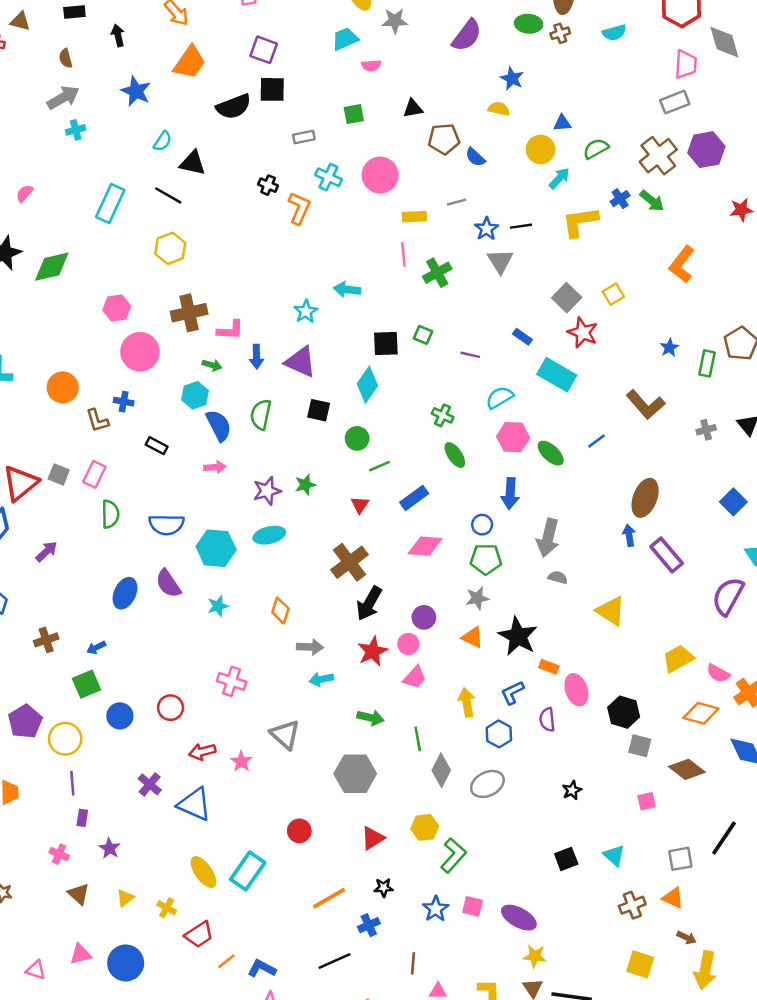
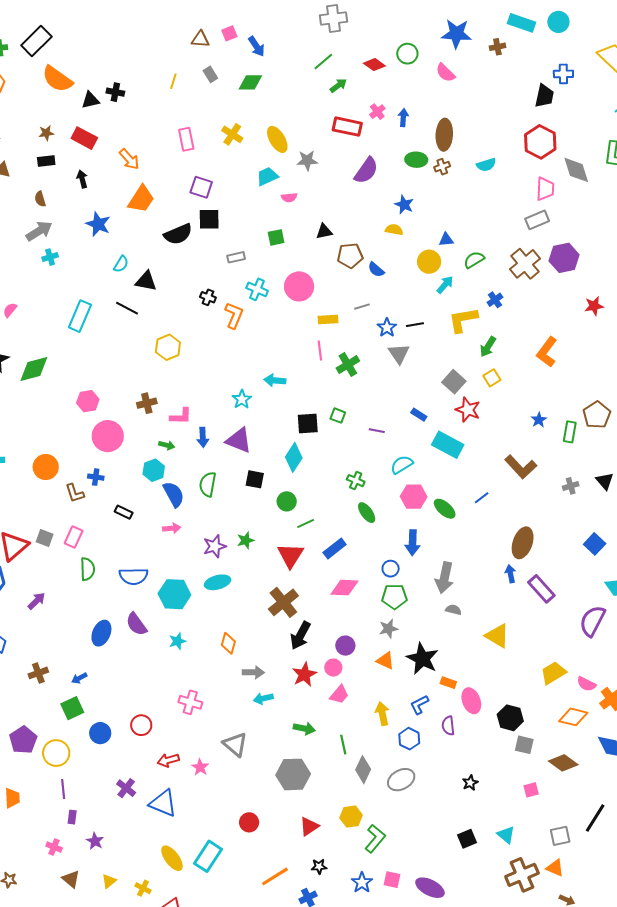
green arrow: (652, 201) -> (488, 347), moved, turned 85
yellow hexagon: (170, 248) -> (168, 347), moved
brown cross: (189, 313) -> (147, 403), size x0.7
red triangle: (360, 505) -> (291, 555), size x1.8
brown cross: (632, 905) -> (522, 875), size x1.5

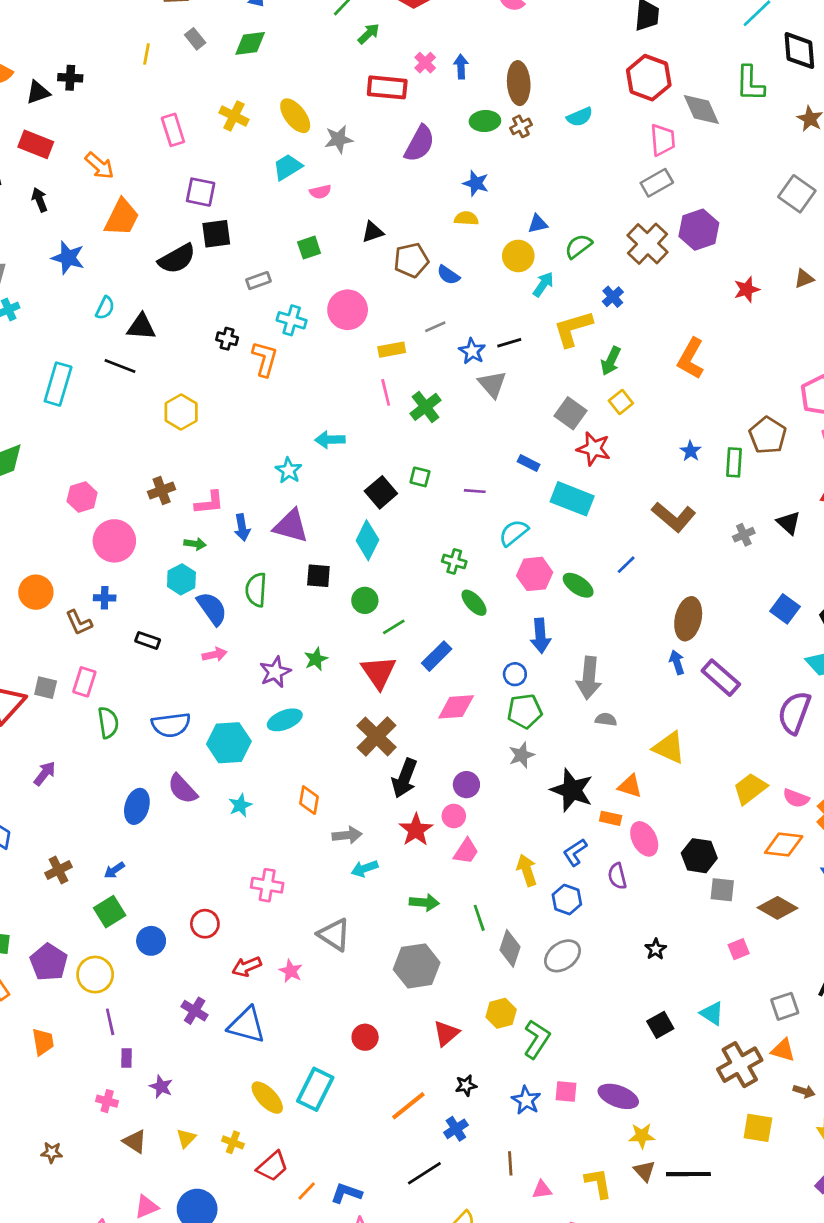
black square: (308, 423) -> (381, 492), turned -30
orange triangle: (385, 661) -> (630, 786), moved

